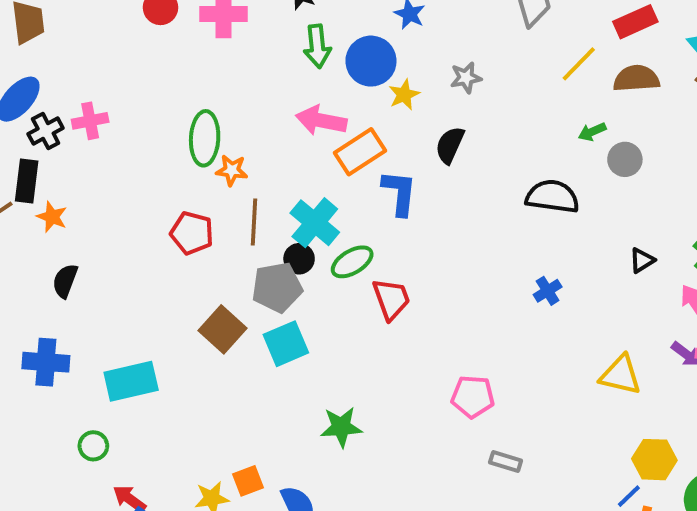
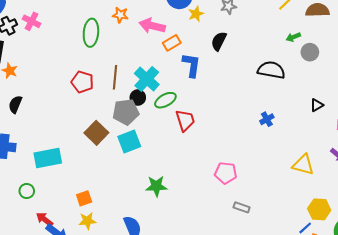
pink cross: (90, 121) -> (32, 21), turned 36
orange rectangle: (360, 152) -> (172, 43), size x0.7
orange star: (232, 170) -> (120, 15), moved
orange square: (248, 481) -> (84, 198), moved

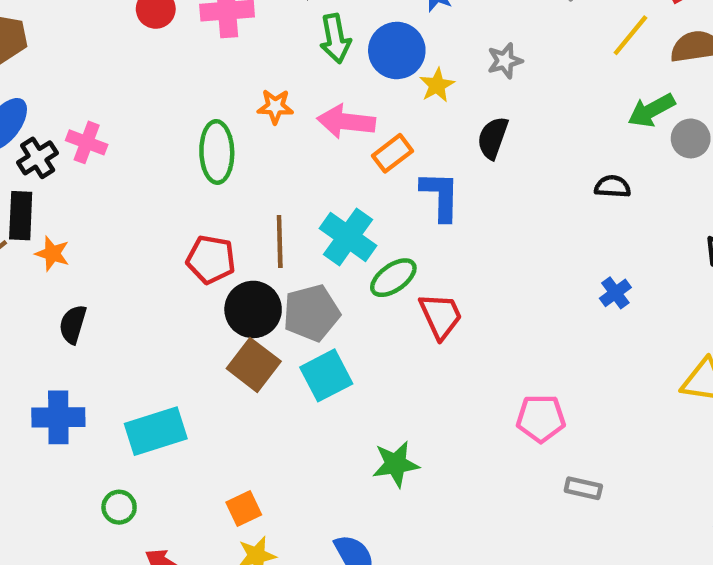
green arrow: (293, 37) -> (651, 110), size x1.5
black semicircle: (271, 70) -> (613, 187), size x0.6
black circle: (138, 97) -> (253, 309), moved, size x1.6

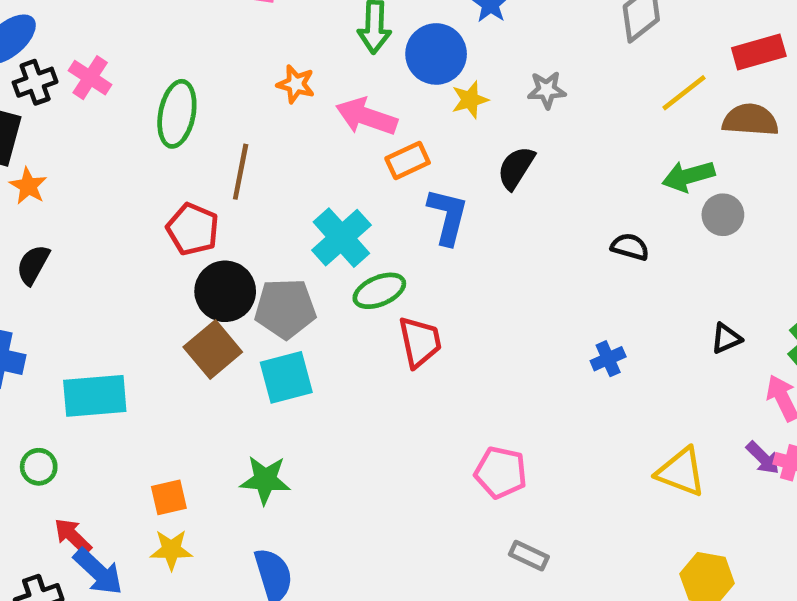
green ellipse: (217, 152) -> (177, 114), moved
brown line: (280, 241) -> (241, 172), moved
green star: (396, 464) -> (265, 480), moved

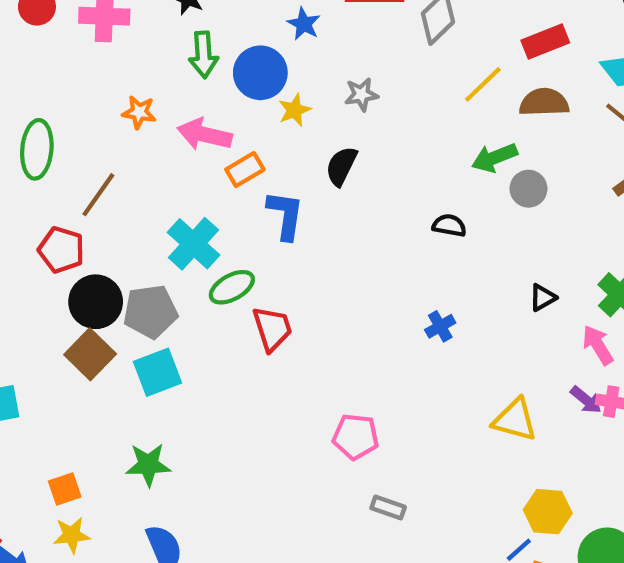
brown line: (241, 172) -> (98, 195), turned 30

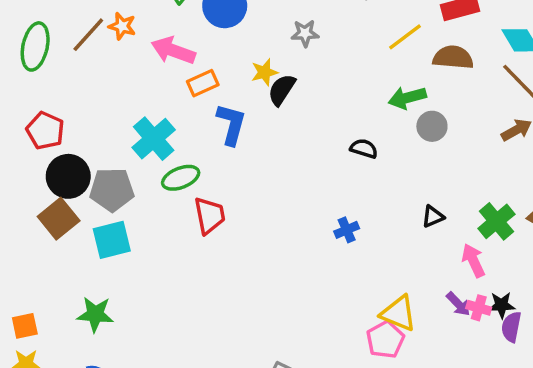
yellow star: (294, 110) -> (264, 72), moved
brown line: (98, 195) -> (88, 35), moved
pink pentagon: (356, 437) -> (385, 340), moved, turned 30

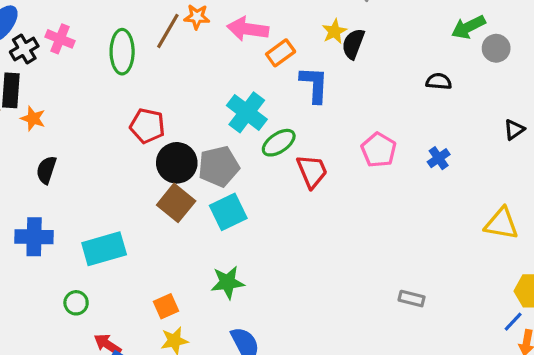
pink pentagon: (385, 340) -> (379, 150), moved

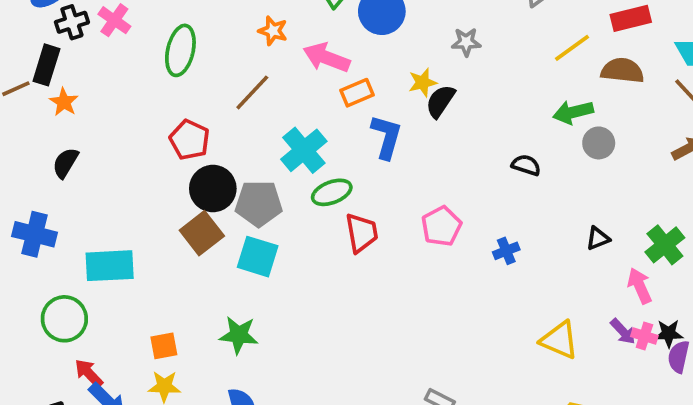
brown line: (168, 31) -> (252, 92), moved
cyan square: (228, 212) -> (258, 257), turned 30
green circle: (76, 303) -> (64, 319), size x1.6

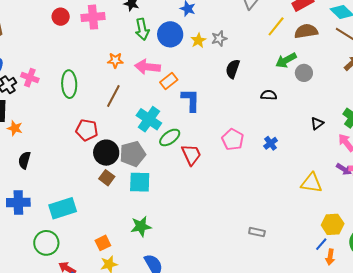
yellow star: (423, 82) -> (198, 40), moved
black semicircle: (440, 101) -> (233, 69), moved
brown square: (202, 233) -> (107, 178), size x0.7

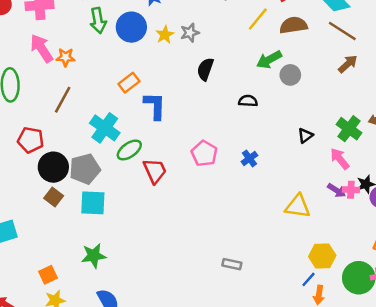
pink arrow: (148, 67) -> (42, 48), moved, turned 50

